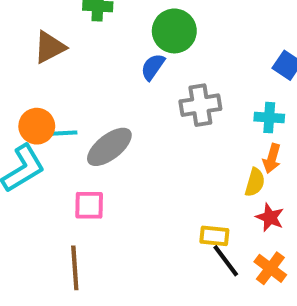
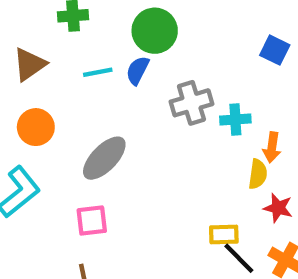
cyan cross: (269, 118) -> (235, 119), moved
orange circle: (37, 126) -> (36, 127), moved
cyan line: (63, 133) -> (98, 72), moved

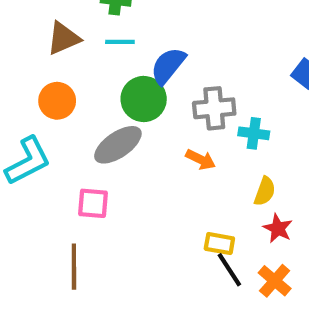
green circle: (155, 31) -> (144, 99), moved
blue semicircle: (138, 70) -> (168, 66), size x1.4
cyan line: (98, 72) -> (120, 42), moved
orange arrow: (272, 147) -> (201, 160), moved, turned -84

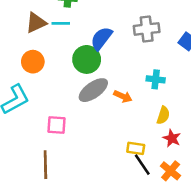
cyan line: (120, 42) -> (61, 23), moved
gray cross: (214, 108) -> (147, 29), moved
gray ellipse: (118, 145) -> (93, 90), moved

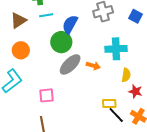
cyan line: (61, 23) -> (46, 15), moved
cyan cross: (156, 79) -> (116, 49), size x1.5

